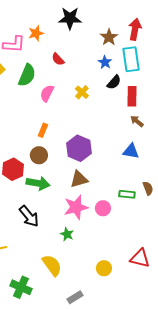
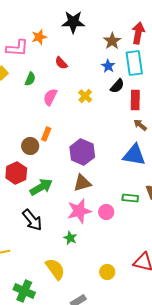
green semicircle: (27, 75) -> (30, 79), size x0.6
blue triangle: (131, 151) -> (134, 155), size x1.4
brown circle: (39, 155) -> (30, 146), moved
green arrow: (38, 183) -> (41, 187), turned -40

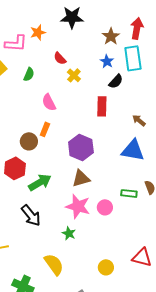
yellow cross: (85, 96) -> (74, 75), moved
pink semicircle: (50, 97) -> (49, 102), moved, turned -54
red rectangle: (135, 100) -> (102, 106), moved
pink star: (79, 211) -> (78, 206), turned 30

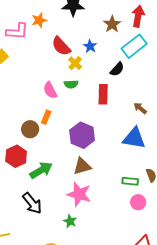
red semicircle: (60, 58) -> (61, 46), size x1.5
cyan rectangle: (133, 58) -> (134, 46), turned 60
blue star: (107, 61) -> (90, 46), moved
green semicircle: (29, 74) -> (71, 84), moved, turned 64
pink circle: (105, 207) -> (138, 202), moved

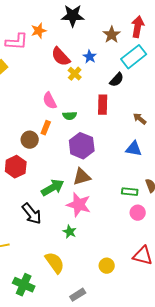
green semicircle: (71, 84) -> (70, 116), moved
blue triangle: (134, 138) -> (134, 149), size x0.7
green arrow: (41, 170) -> (53, 188), moved

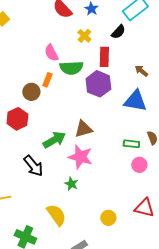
yellow cross: (75, 74) -> (84, 36), moved
green semicircle: (70, 116) -> (71, 68), size x1.6
purple hexagon: (82, 146) -> (98, 84), moved
blue triangle: (134, 149) -> (135, 101), size x1.4

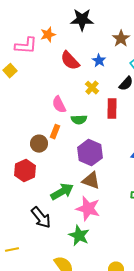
green semicircle: (71, 68) -> (79, 120), size x0.7
purple hexagon: (98, 84) -> (90, 153), moved
brown triangle: (83, 129) -> (91, 181), turned 36
green star: (71, 184) -> (79, 236), size x1.5

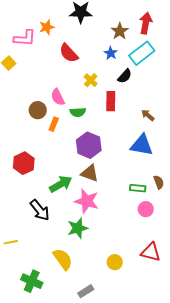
blue star: (99, 61) -> (111, 53), moved
brown circle: (39, 144) -> (38, 110), moved
green star: (79, 236) -> (78, 228), turned 30

